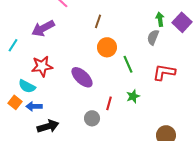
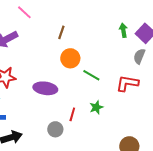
gray semicircle: (153, 37) -> (139, 56), moved
green line: (128, 64) -> (91, 75), turned -36
purple ellipse: (82, 77) -> (45, 88), turned -35

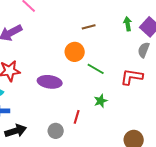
brown line: (61, 32) -> (89, 27), moved, turned 56
red line: (72, 114) -> (77, 117), moved
gray circle: (55, 129) -> (56, 131), moved

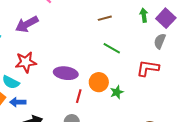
orange circle: (75, 52) -> (99, 82), moved
green line: (96, 69) -> (112, 48), moved
red line: (77, 117) -> (79, 96), moved

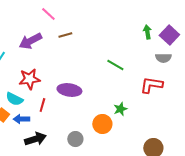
brown line: (105, 18) -> (65, 35), moved
gray semicircle: (160, 41) -> (163, 58), turned -112
orange circle: (99, 82) -> (102, 124), moved
red line: (79, 96) -> (42, 105), moved

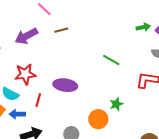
green arrow: (147, 32) -> (143, 27), turned 88

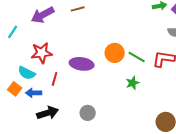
green line: (111, 60) -> (137, 57), moved
orange circle: (98, 119) -> (115, 53), moved

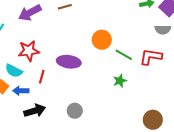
orange circle: (115, 53) -> (102, 40), moved

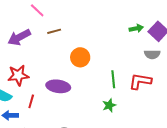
orange circle: (102, 40) -> (80, 57), moved
green line: (124, 55) -> (113, 79), turned 54

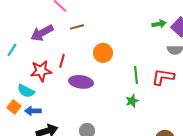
red line: (31, 101) -> (62, 61), moved

